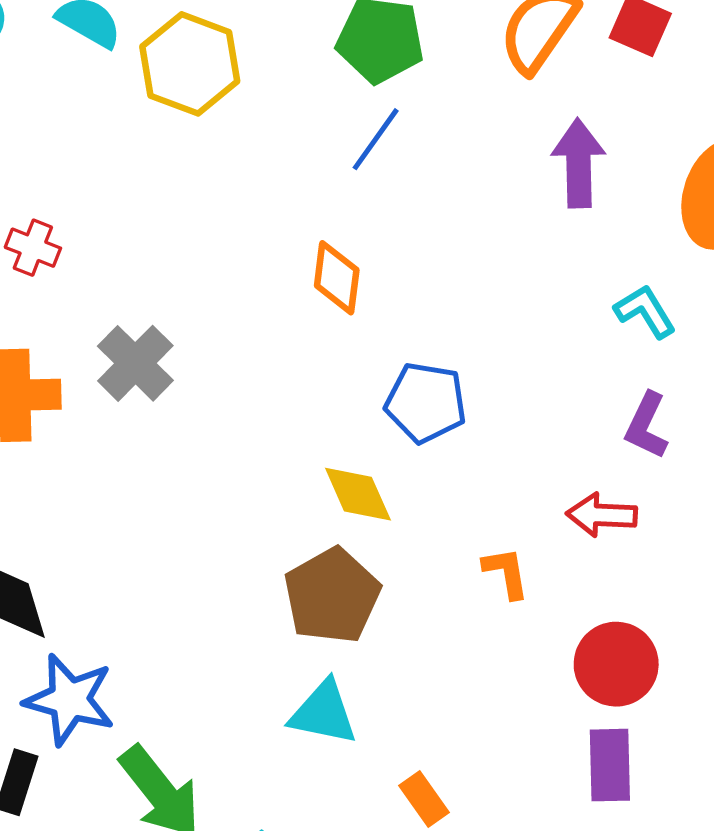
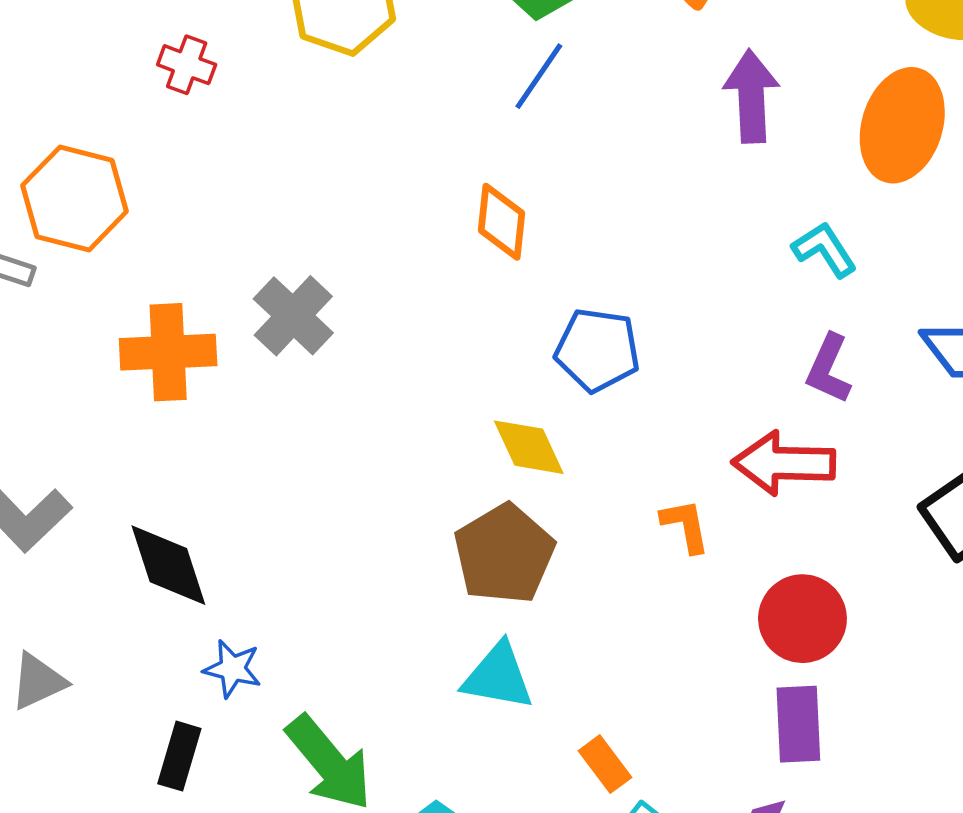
red cross: (33, 248) -> (187, 65), moved
red arrow: (602, 515) -> (784, 463), size x1.4
blue star: (70, 700) -> (232, 669), size x0.6

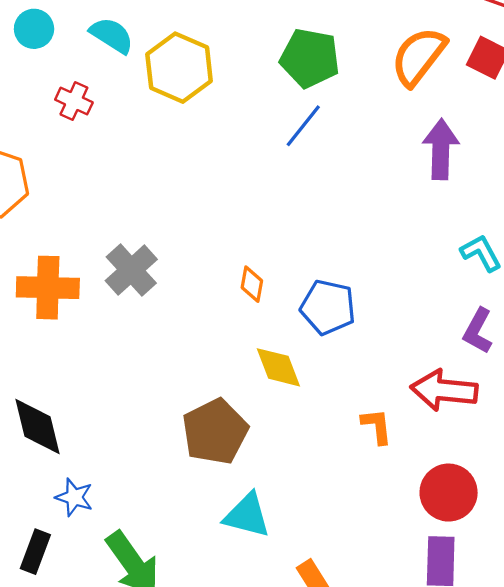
orange diamond: (501, 222) -> (252, 284), moved, size x0.7
brown pentagon: (504, 554) -> (215, 432), moved

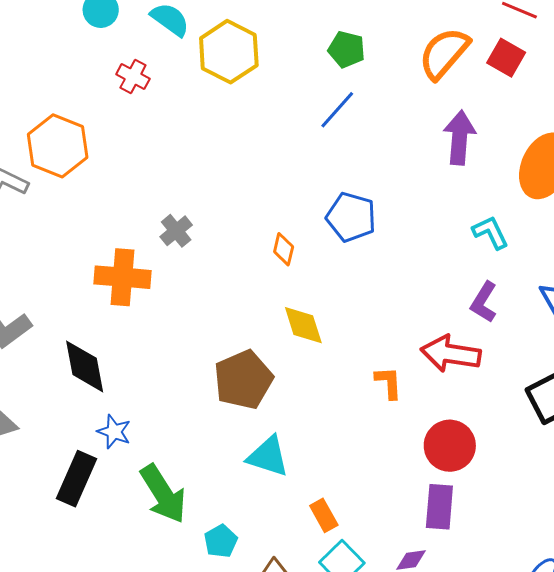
green pentagon: (310, 58) -> (347, 49), size x0.7
gray cross: (131, 270) -> (176, 231), size x0.7
orange cross: (48, 288) -> (122, 277), moved
blue pentagon: (328, 307) -> (351, 217), moved
black rectangle: (35, 552) -> (76, 479), size x1.4

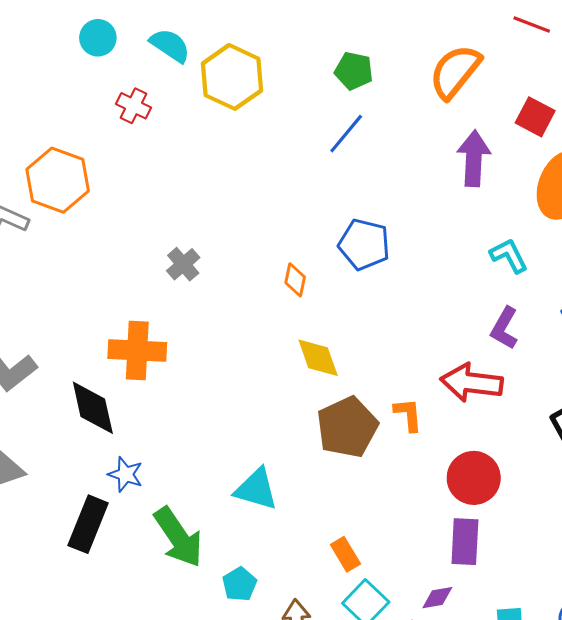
red square: (506, 58) -> (535, 117), moved
orange cross: (122, 277) -> (137, 351), moved
brown pentagon: (243, 380) -> (347, 427), moved
cyan triangle: (268, 456) -> (256, 489), moved

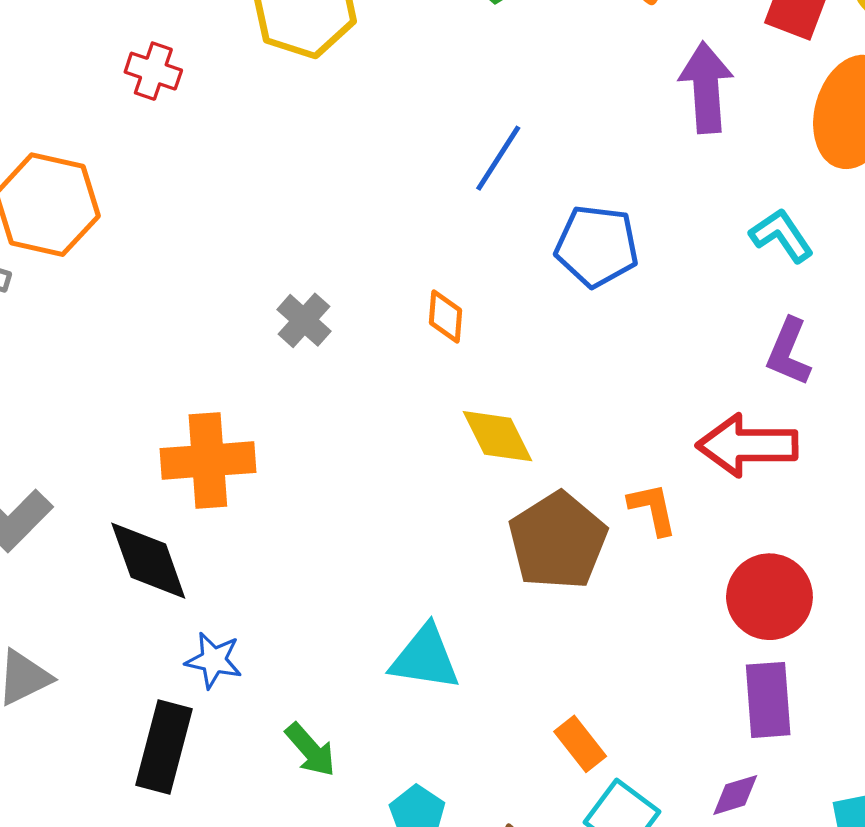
blue line: (346, 134) -> (498, 158), moved
blue pentagon: (364, 244) -> (597, 246), moved
gray cross: (183, 264) -> (304, 320), moved
green arrow: (178, 537) -> (311, 750), size x0.6

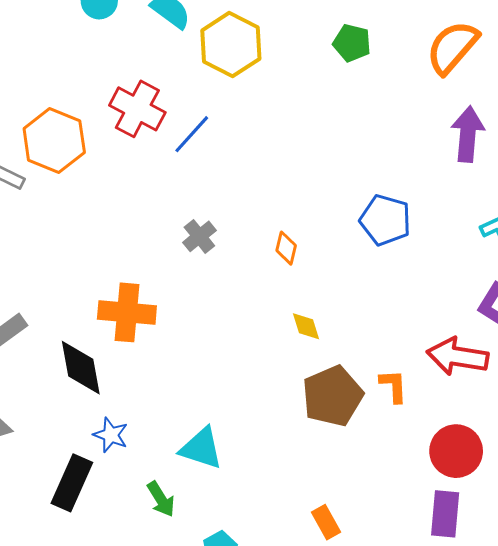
red cross: (153, 71) -> (137, 109), moved, size x1.6
blue line: (498, 158) -> (192, 134), moved
yellow diamond: (498, 436) -> (306, 326), size x0.7
cyan triangle: (425, 658) -> (201, 448), moved

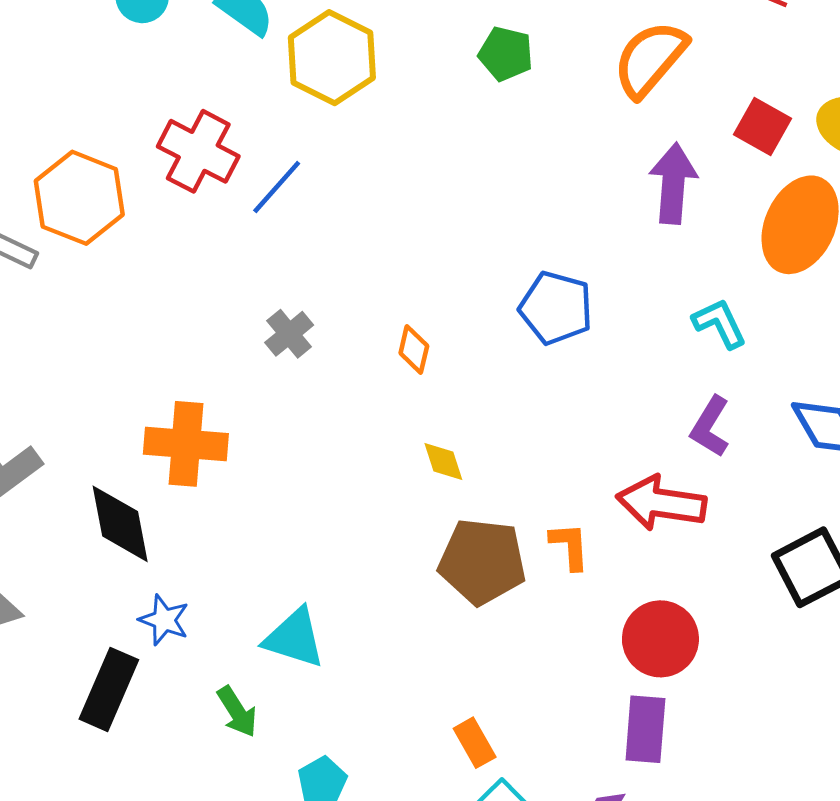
brown pentagon: (333, 396) -> (482, 561), turned 30

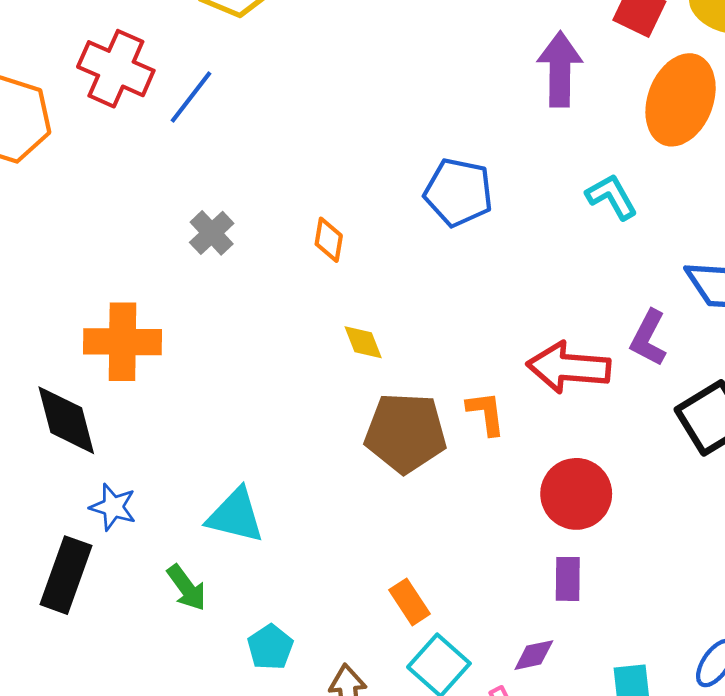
purple L-shape: (710, 427) -> (648, 338), moved
purple rectangle: (645, 729) -> (568, 579), size x0.7

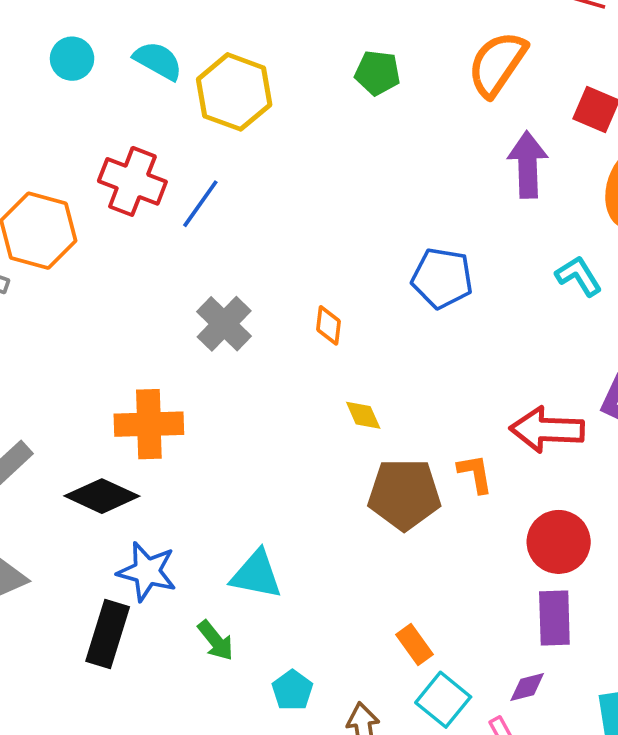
gray cross: (212, 233) -> (224, 324), size x1.4
black diamond: (66, 420) -> (102, 496), turned -48
blue star: (113, 507) -> (147, 572), size x1.4
purple rectangle: (568, 579) -> (554, 618), size x1.4

